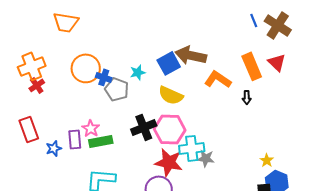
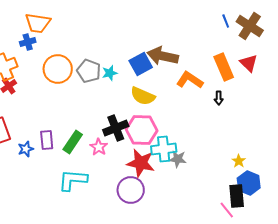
blue cross: (104, 77) -> (28, 42), moved, turned -35
gray pentagon: (117, 89) -> (89, 71), moved
pink star: (91, 128) -> (99, 147), moved
green rectangle: (101, 141) -> (73, 142), turned -45

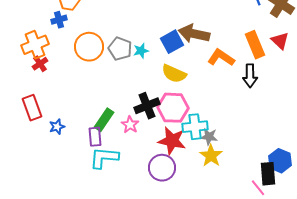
black arrow: (219, 98) -> (250, 76), size x1.6
purple rectangle: (47, 140) -> (95, 137), moved
yellow star: (239, 161) -> (211, 156), moved, size x1.6

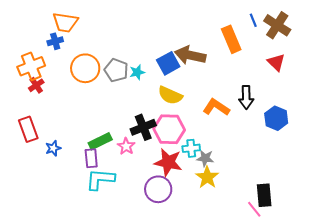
orange rectangle: (255, 45) -> (231, 39), moved
orange L-shape: (221, 58) -> (216, 107), moved
green rectangle: (104, 120) -> (100, 141), turned 30
cyan cross: (195, 127) -> (191, 148), size x0.7
blue hexagon: (280, 161) -> (276, 118), moved

